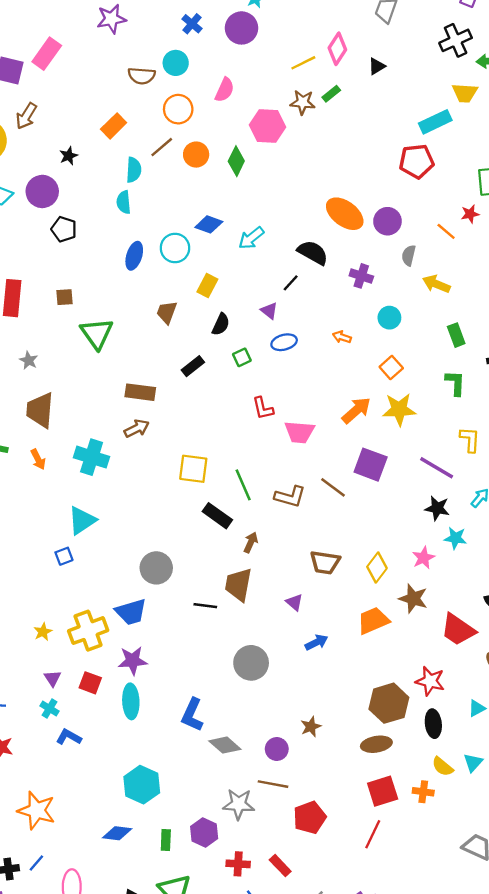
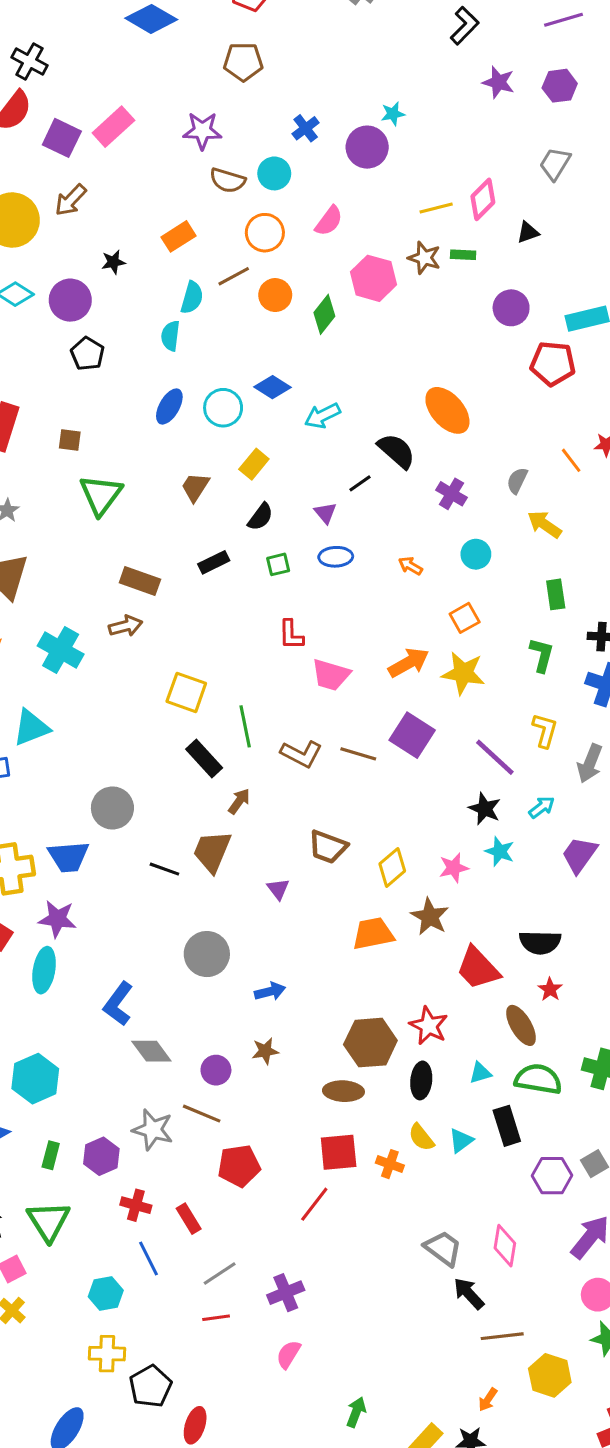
purple star: (111, 19) -> (202, 131), moved
green rectangle: (331, 94) -> (463, 255), turned 30
purple circle: (387, 221) -> (511, 308), moved
brown line: (333, 487) -> (358, 754), turned -32
blue arrow: (316, 642) -> (270, 991), moved

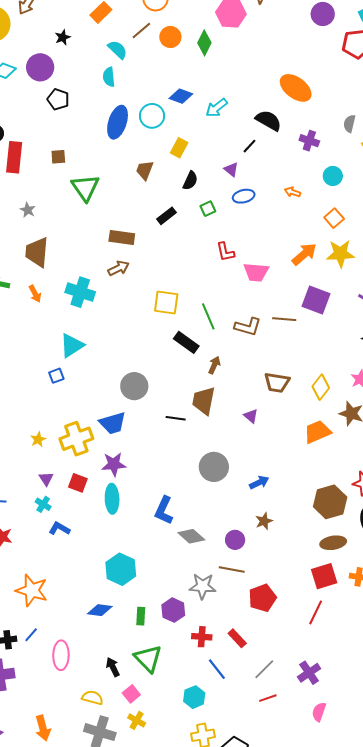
cyan semicircle: (192, 298) -> (118, 50), turned -50
blue ellipse: (169, 406) -> (118, 122), size x1.4
brown ellipse: (343, 1091) -> (333, 543), moved

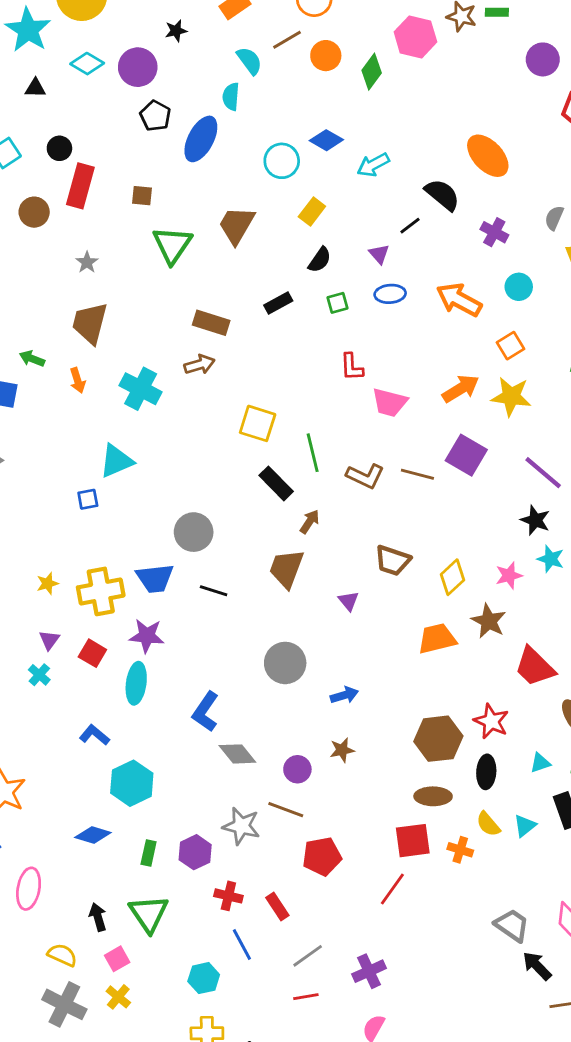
blue ellipse: (118, 122) -> (201, 139), moved
brown trapezoid: (145, 170) -> (237, 225), moved, size x1.4
orange arrow: (292, 192) -> (459, 300), size x2.0
black line: (176, 418) -> (214, 591), moved
blue L-shape: (59, 528) -> (94, 735), moved

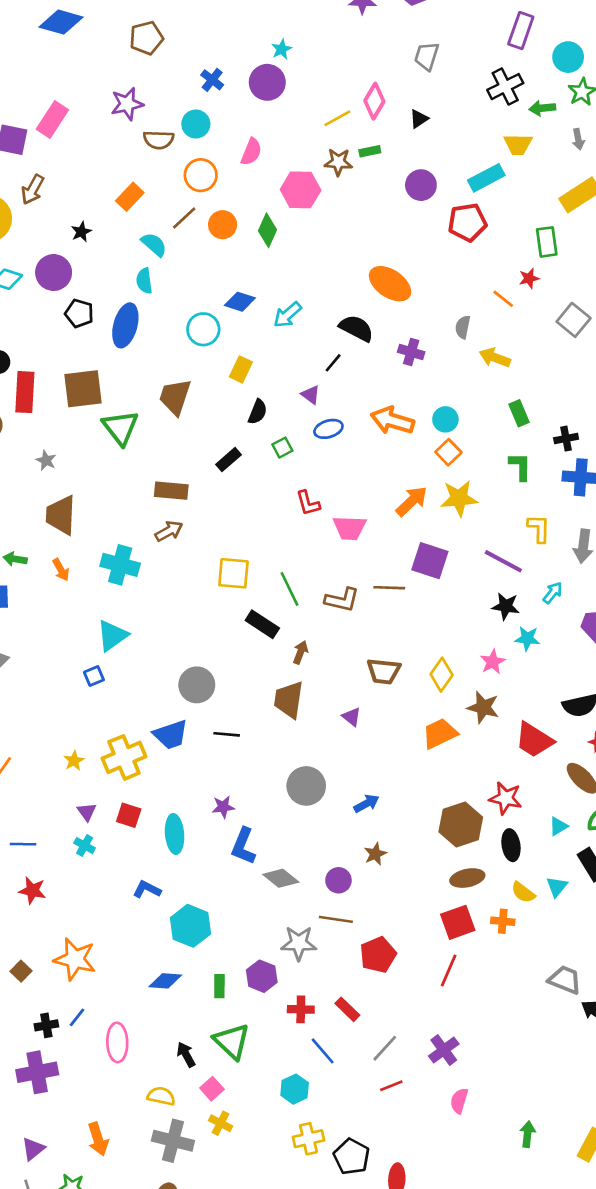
brown square: (142, 196) -> (83, 389), size x2.0
cyan circle: (519, 287) -> (445, 419), moved
purple star: (147, 636) -> (223, 807), moved, size x0.7

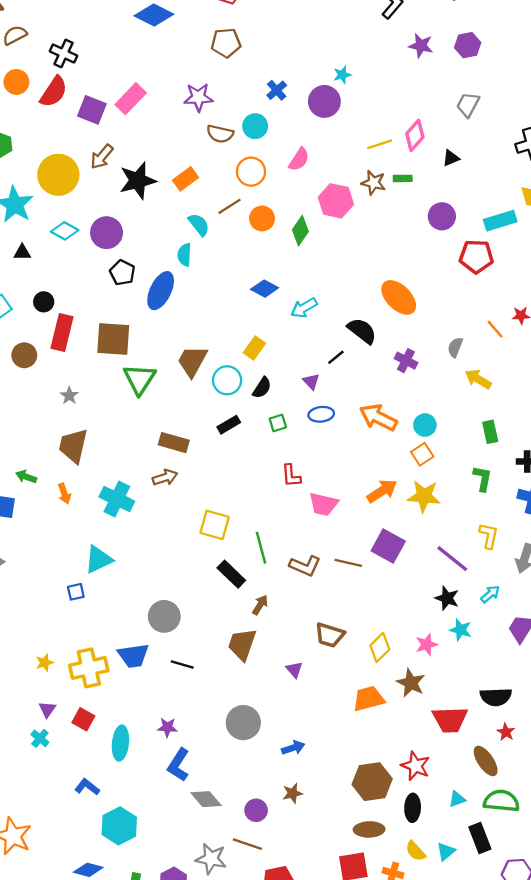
black star: (81, 232) -> (138, 181), moved, size x2.0
cyan circle: (203, 329) -> (227, 380), moved
red trapezoid: (534, 740) -> (450, 720), turned -45

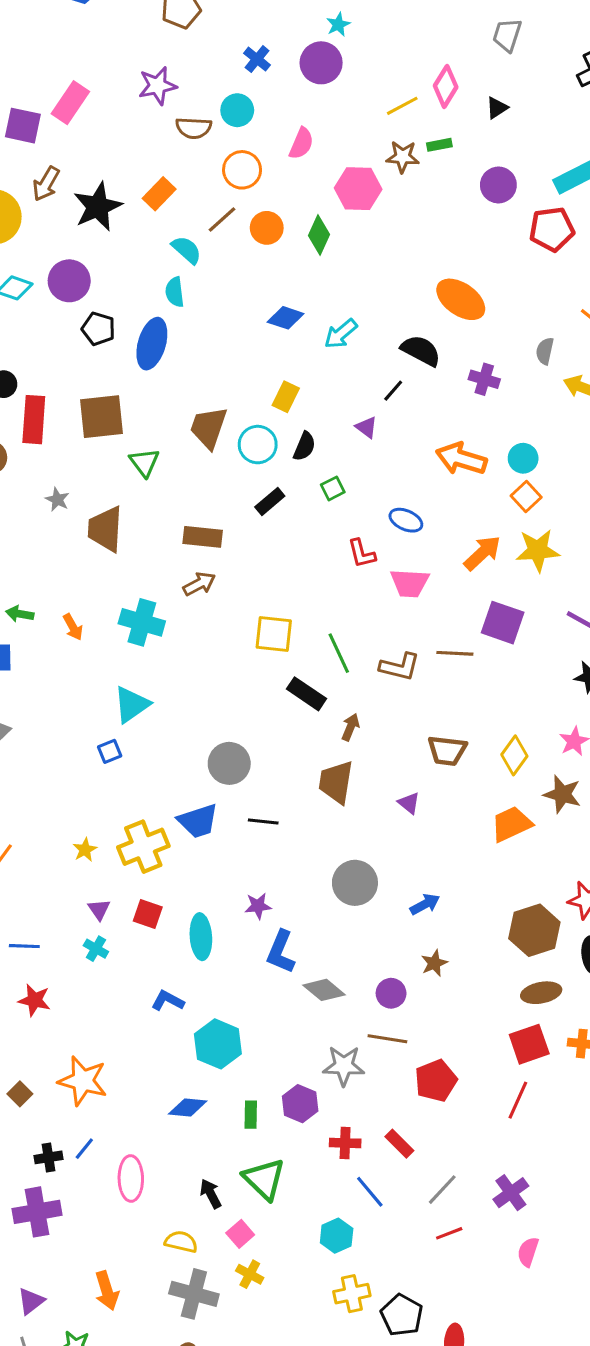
green triangle: (140, 379) -> (144, 462), size x0.7
blue ellipse: (321, 414) -> (406, 520), moved, turned 40
brown trapezoid: (73, 446) -> (105, 529), moved

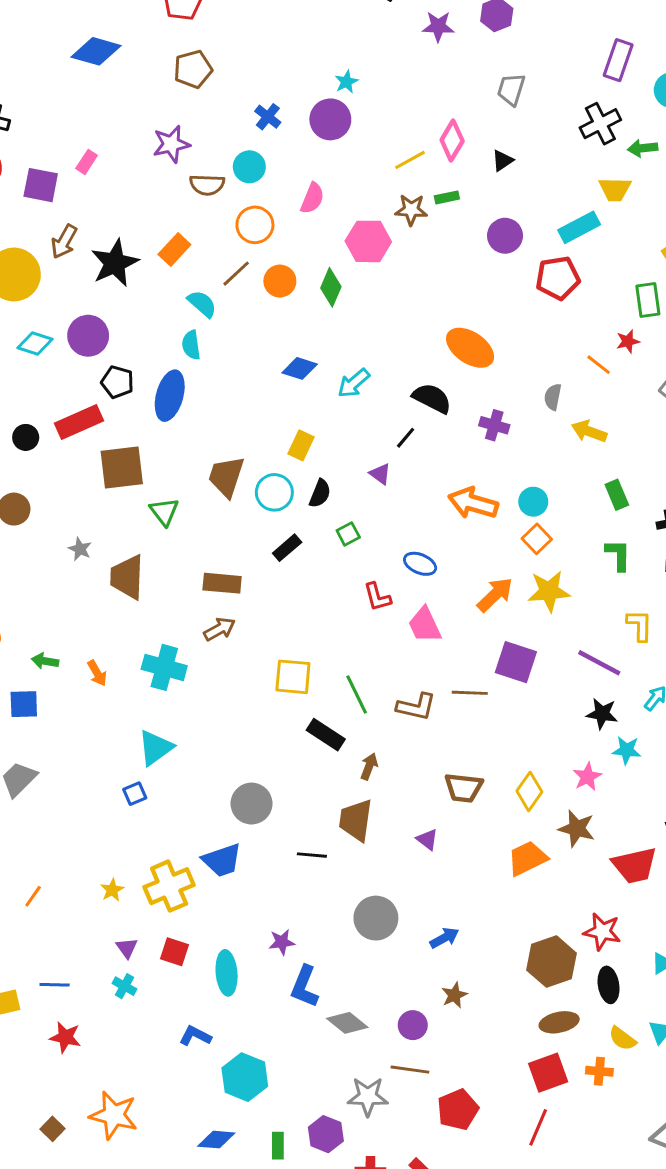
pink rectangle: (70, 103) -> (87, 162), size x0.6
red rectangle: (34, 420) -> (79, 422), moved, turned 63
pink trapezoid: (410, 583) -> (425, 625), turned 63
black line: (263, 821) -> (312, 855), moved

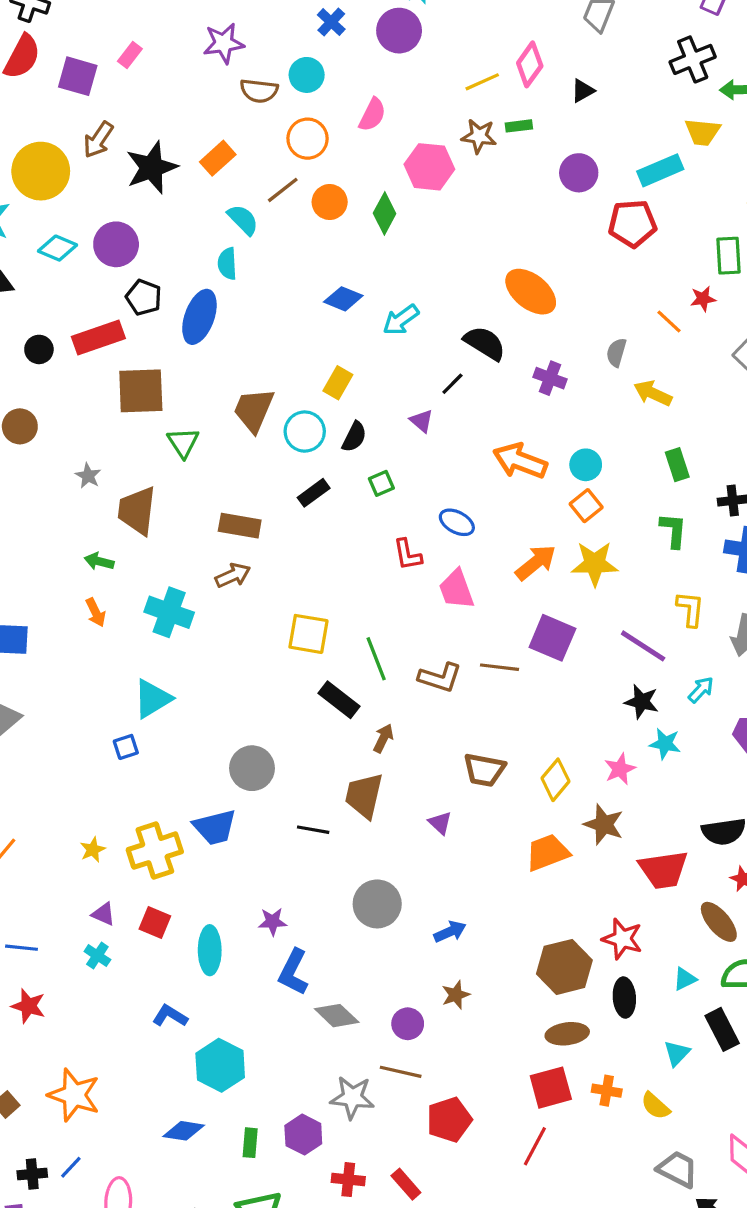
green arrow: (45, 661) -> (99, 561), moved
purple triangle: (127, 948) -> (103, 914), turned -35
yellow semicircle: (622, 1038) -> (655, 1106), moved

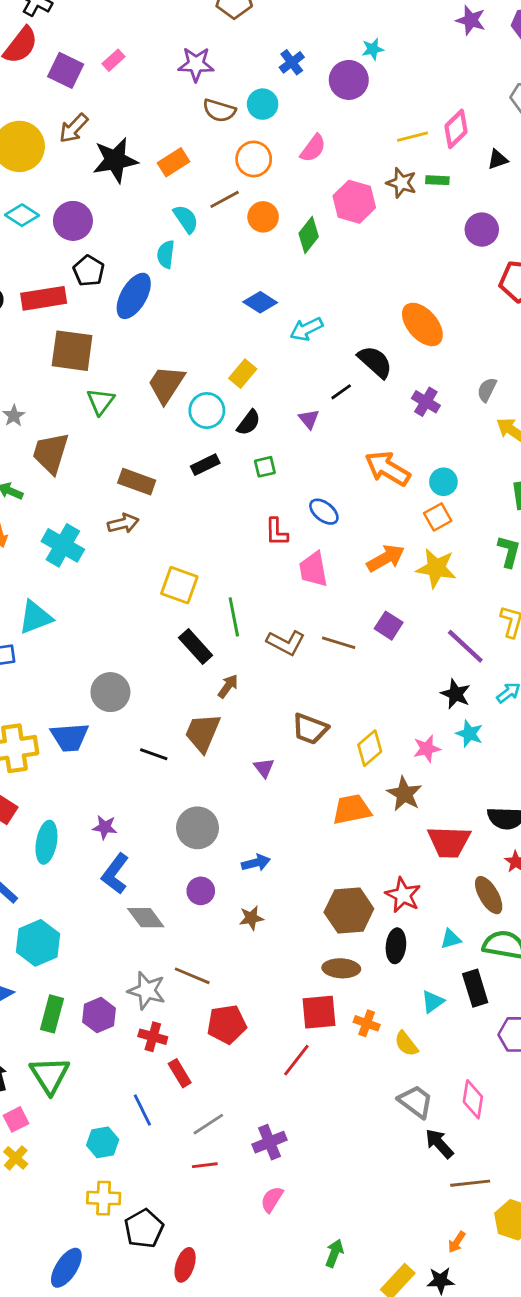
purple square: (552, 638) -> (389, 626), size x0.7
purple circle: (408, 1024) -> (201, 891), moved
green rectangle: (250, 1143) -> (52, 1014), size x1.4
red cross: (348, 1180) -> (153, 1037), moved

